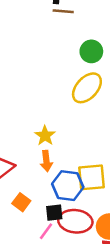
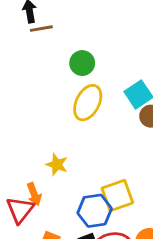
orange arrow: (46, 161) -> (34, 194), moved

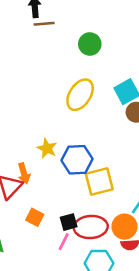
green circle: (82, 63) -> (90, 44), moved
blue hexagon: (95, 211) -> (77, 160), moved

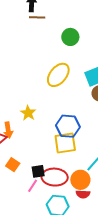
blue hexagon: (77, 160) -> (68, 126), moved

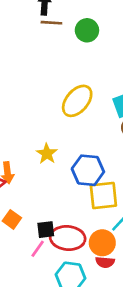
green circle: (70, 37) -> (87, 30), moved
yellow star: (28, 113) -> (47, 154), moved
yellow square: (65, 143) -> (103, 195), moved

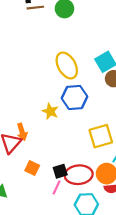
yellow ellipse: (77, 101) -> (67, 65), turned -60
blue hexagon: (88, 170) -> (74, 97), moved

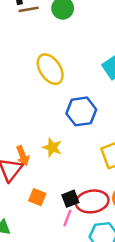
yellow ellipse: (67, 65) -> (50, 69), moved
yellow star: (50, 111) -> (52, 147), moved

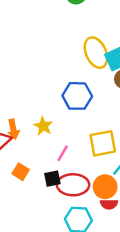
yellow ellipse: (50, 69) -> (96, 53), moved
pink line: (67, 218) -> (63, 153), moved

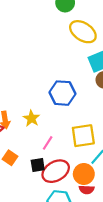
yellow ellipse: (96, 53) -> (83, 32), moved, turned -36
red ellipse: (73, 185) -> (56, 171), turned -32

